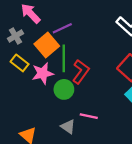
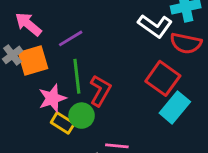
orange square: (47, 45) -> (33, 61), moved, turned 30
yellow rectangle: (20, 63) -> (63, 123), moved

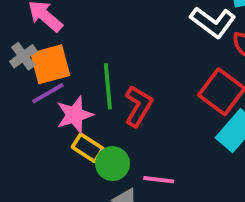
purple line: (71, 38) -> (48, 93), moved
green circle: (82, 116) -> (113, 164), moved

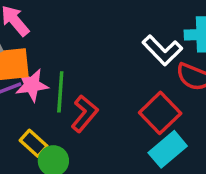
pink star: (75, 115) -> (32, 85), moved

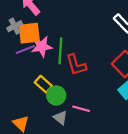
red L-shape: (85, 114) -> (76, 65), turned 125

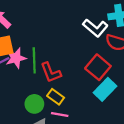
yellow rectangle: (43, 84) -> (56, 97), moved

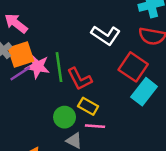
white L-shape: (95, 28) -> (106, 35), moved
pink star: (16, 58) -> (38, 67), turned 30

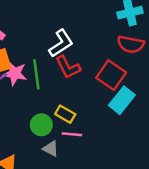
white L-shape: (106, 35) -> (61, 43), moved, turned -68
red L-shape: (80, 79) -> (68, 67), moved

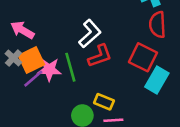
red semicircle: (131, 44) -> (157, 25), turned 85
red L-shape: (68, 67) -> (100, 56), turned -75

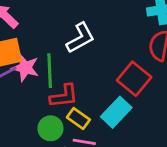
red L-shape: (100, 56) -> (64, 96), moved
cyan rectangle: (157, 80) -> (116, 112), moved

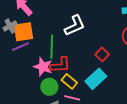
pink star: (25, 68) -> (43, 67), moved
red square: (134, 79) -> (102, 54), moved, size x0.6

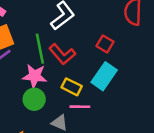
red L-shape: (60, 65) -> (62, 54), moved, turned 65
green circle: (49, 87) -> (34, 99), moved

